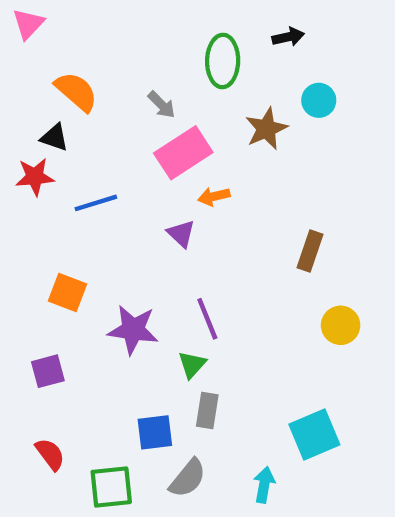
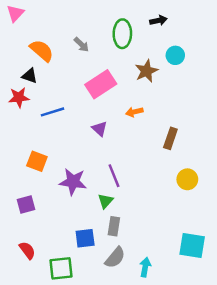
gray arrow: (161, 105) -> (81, 45), moved
orange arrow: (214, 196) -> (134, 112), moved
cyan square: (314, 435) -> (192, 245), moved, turned 32
gray semicircle: (188, 478) -> (115, 258), moved

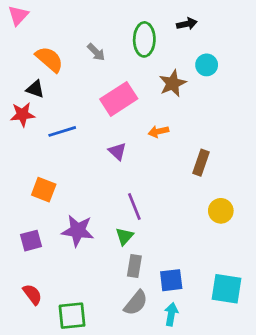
purple star: (73, 182) -> (78, 231), moved
blue square: (85, 238) -> (171, 280), moved

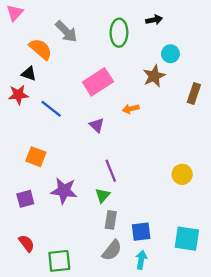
gray arrow: (96, 52) -> (66, 32), moved, size x1.5
brown star: (173, 83) -> (154, 76), moved
blue line: (62, 131) -> (51, 109), turned 55
brown rectangle: (201, 163) -> (194, 94), moved

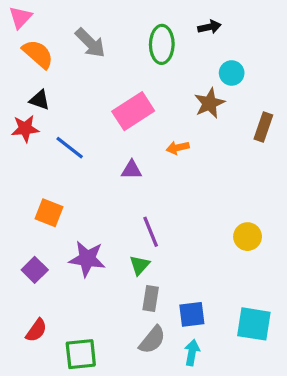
orange semicircle: (41, 49) -> (38, 54), moved
purple triangle: (97, 125) -> (132, 170), turned -42
purple square: (25, 199) -> (35, 270), turned -30
red semicircle: (27, 243) -> (36, 330), turned 72

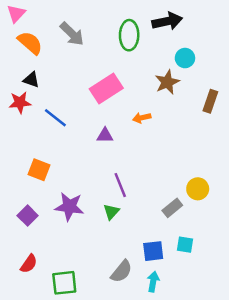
black arrow: (209, 27) -> (167, 21), size x1.6
gray rectangle: (151, 299) -> (172, 208), moved, turned 42
cyan square: (254, 324) -> (185, 245), moved, size x0.6

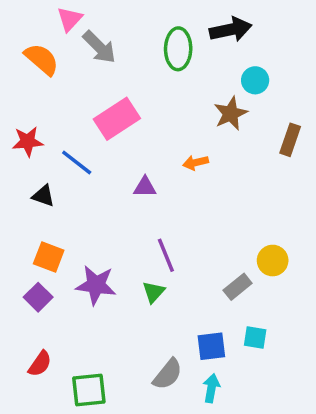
pink triangle: (16, 14) -> (70, 19), moved
black triangle: (31, 80) -> (43, 196), moved
pink rectangle: (106, 89) -> (117, 119), moved
orange square: (39, 170) -> (49, 257), moved

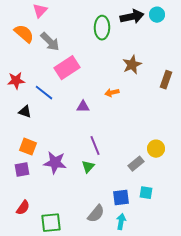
gray arrow: (99, 47) -> (50, 42), moved
cyan circle: (255, 80) -> (157, 15), moved
purple square: (38, 297) -> (22, 170), turned 35

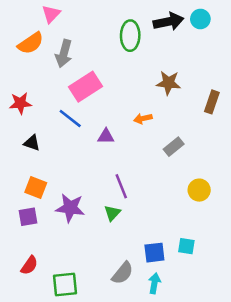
orange semicircle: (24, 34) -> (31, 43), turned 105
gray arrow: (50, 42) -> (64, 53), turned 60
brown star: (132, 65) -> (168, 83), turned 30
blue line: (44, 93) -> (70, 119), moved
gray rectangle: (136, 164) -> (174, 147), moved

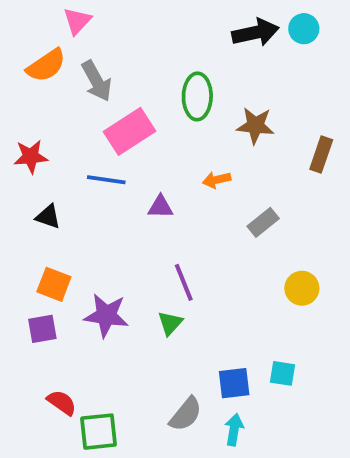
green ellipse: (130, 36) -> (197, 96), moved
gray arrow: (64, 53) -> (97, 81), turned -44
blue line: (70, 119) -> (106, 180), turned -30
red semicircle: (29, 265) -> (62, 403), moved, turned -90

